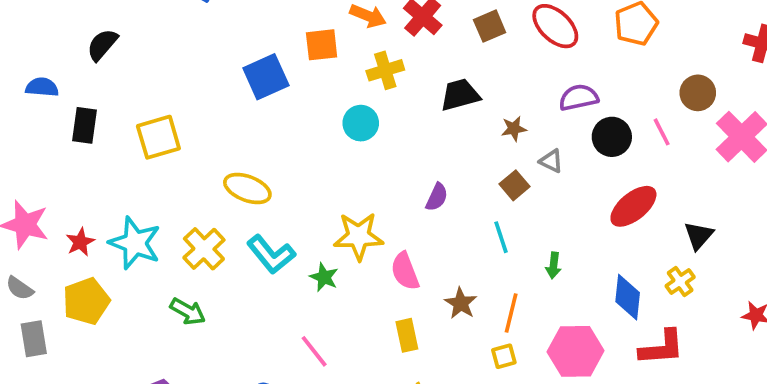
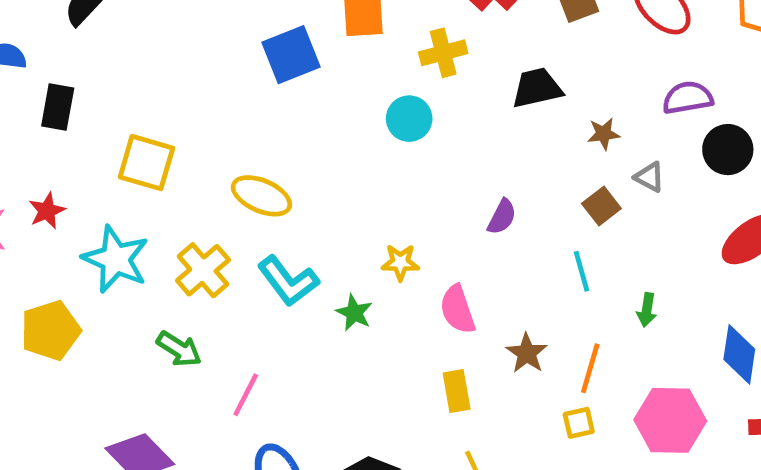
yellow square: (158, 137) -> (146, 163), moved, turned 30
yellow star: (359, 236) -> (400, 262), size x0.6
red star: (80, 242) -> (47, 211), moved
pink line: (314, 351) -> (246, 395), moved, turned 63

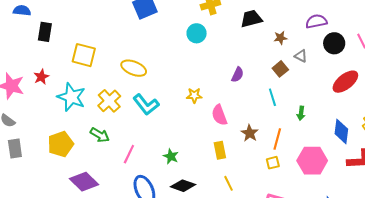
green star: (354, 313) -> (171, 156), moved
yellow pentagon: (50, 330) -> (61, 144), moved

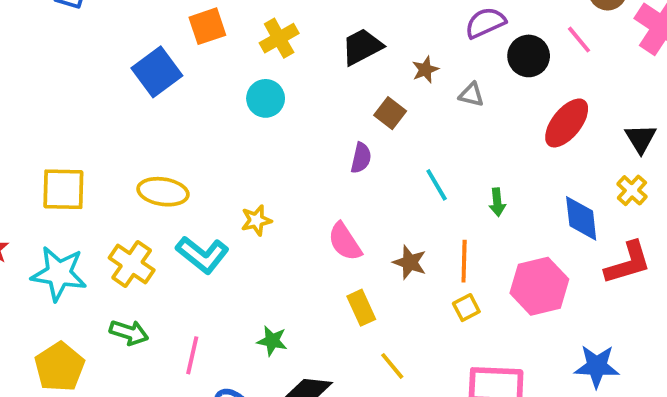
brown square: (280, 69) -> (390, 113), moved
yellow star: (194, 95) -> (256, 220), moved

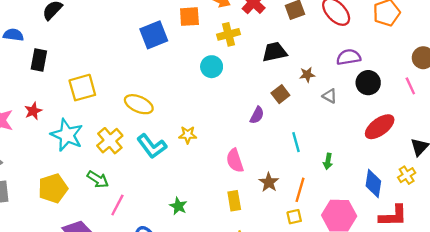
pink line: (579, 40) -> (410, 86), moved
yellow square: (63, 189) -> (82, 88), turned -32
pink line: (192, 355) -> (117, 205), moved

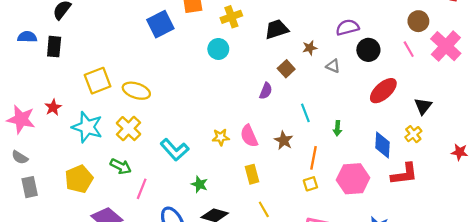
black rectangle: (39, 60) -> (54, 47), moved
yellow ellipse: (139, 104) -> (136, 91), moved
yellow star: (188, 135) -> (221, 137), moved
cyan L-shape: (152, 146) -> (175, 150), moved
brown star: (269, 182) -> (284, 140), moved

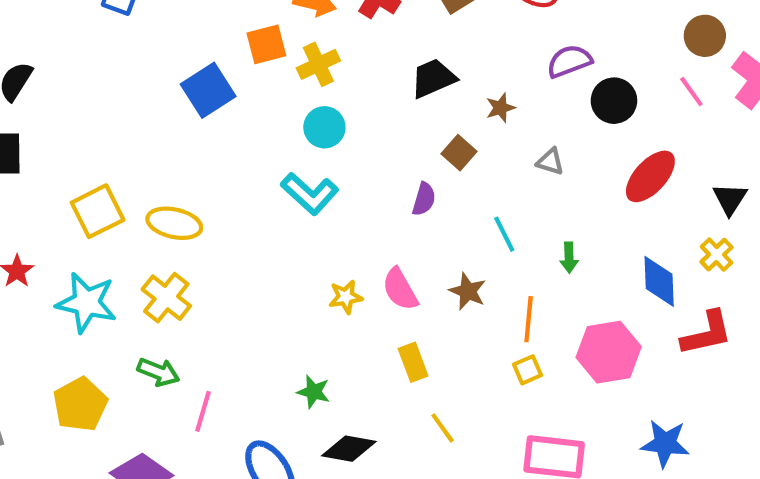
yellow cross: (231, 17) -> (318, 64), moved
gray triangle: (333, 66) -> (550, 162), moved
cyan L-shape: (175, 150) -> (310, 194), moved

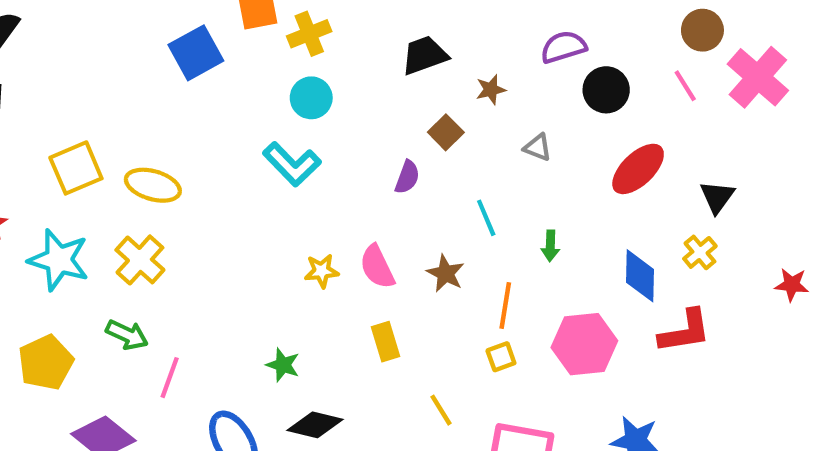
yellow line: (443, 428) -> (441, 410), moved

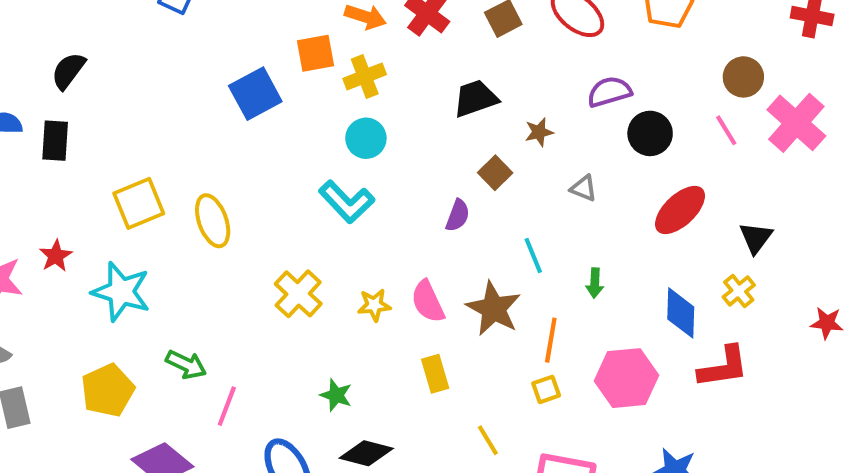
yellow ellipse: (153, 185) -> (213, 221), turned 54
yellow cross: (140, 260) -> (298, 294), moved
brown star: (446, 273) -> (494, 309), size x1.5

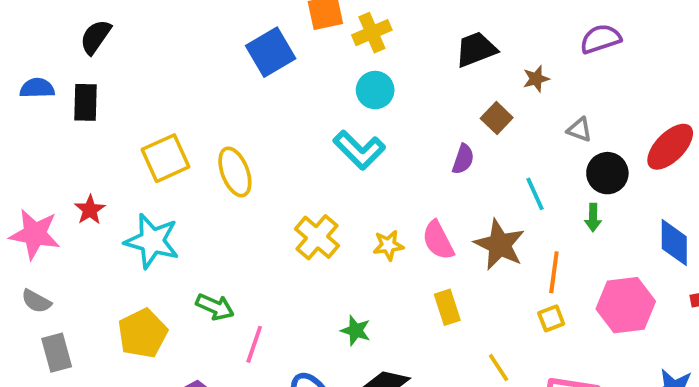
black circle: (650, 133) -> (607, 173), moved

